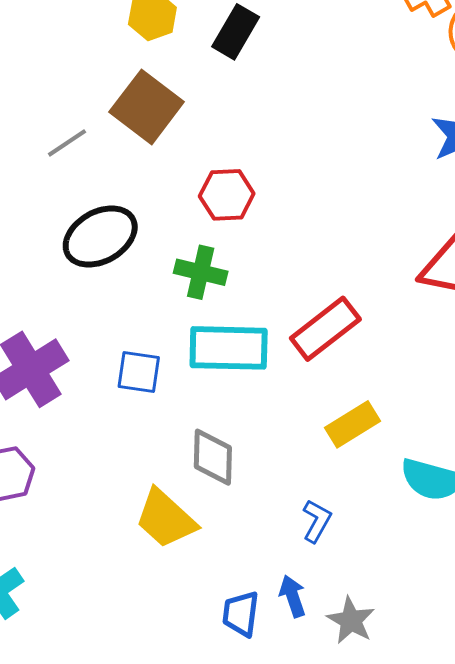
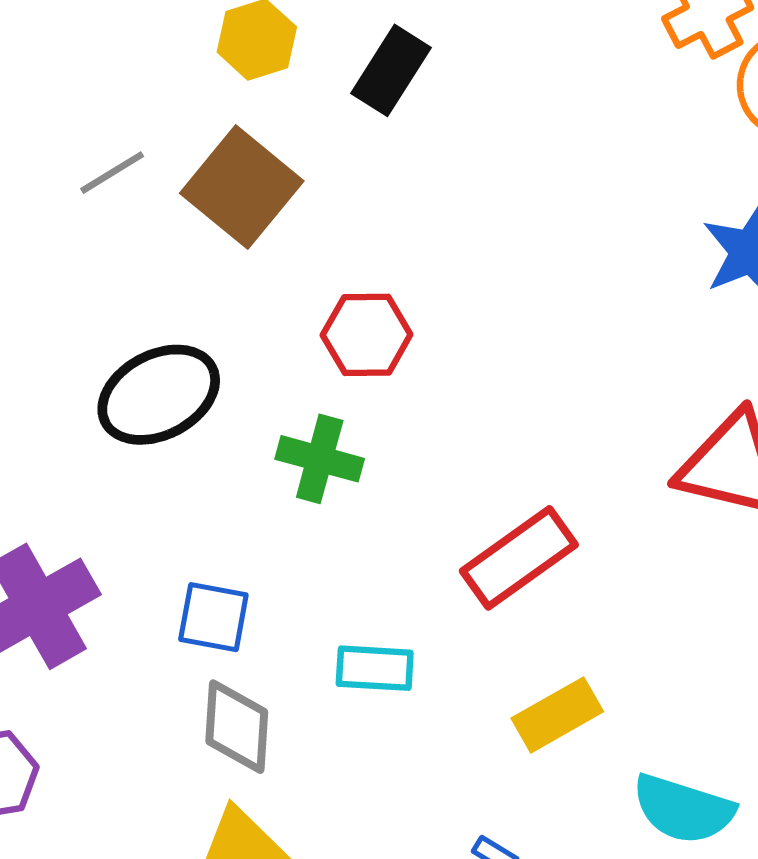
gray line: (67, 143) -> (112, 173), moved
cyan rectangle: (229, 348) -> (375, 668), moved, size x0.6
gray diamond: (213, 457) -> (237, 727), moved

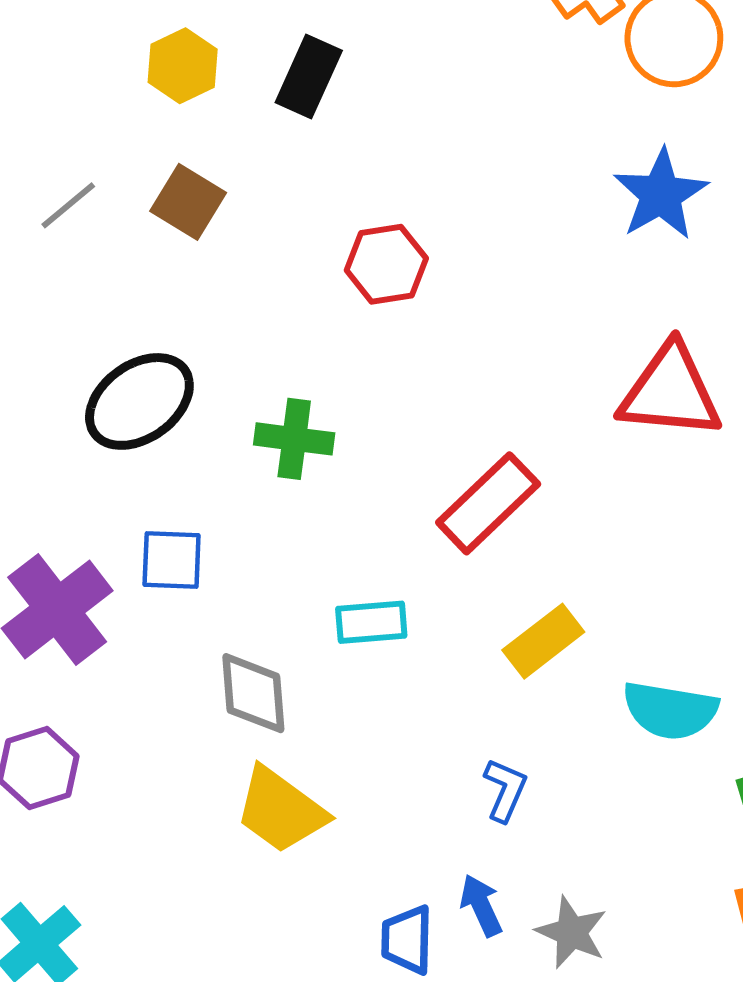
brown square: (242, 187) -> (188, 202), size x0.7
red hexagon: (367, 335) -> (386, 264), moved
blue square: (213, 617) -> (172, 560), moved

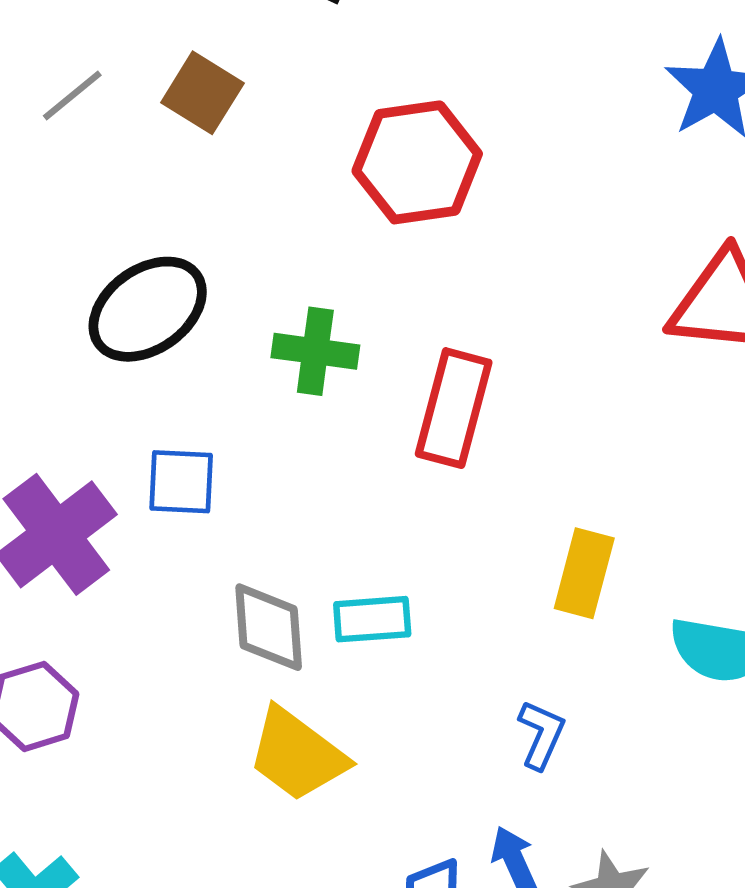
red hexagon: (386, 264) -> (417, 162), size x1.4
red rectangle: (488, 503) -> (454, 408), moved, turned -32
cyan rectangle: (371, 622) -> (372, 619), moved
yellow rectangle: (543, 641) -> (584, 573), turned -38

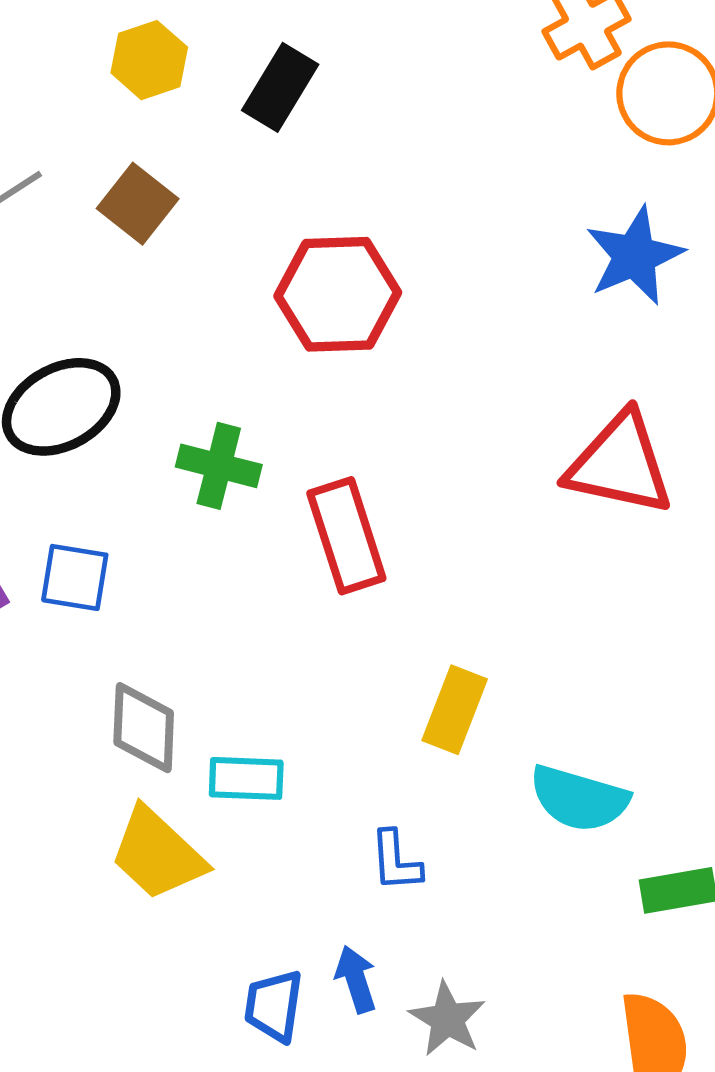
red rectangle: (454, 408) -> (346, 536), turned -39
cyan rectangle: (372, 619) -> (246, 778), moved
blue L-shape: (541, 735) -> (396, 861), turned 146

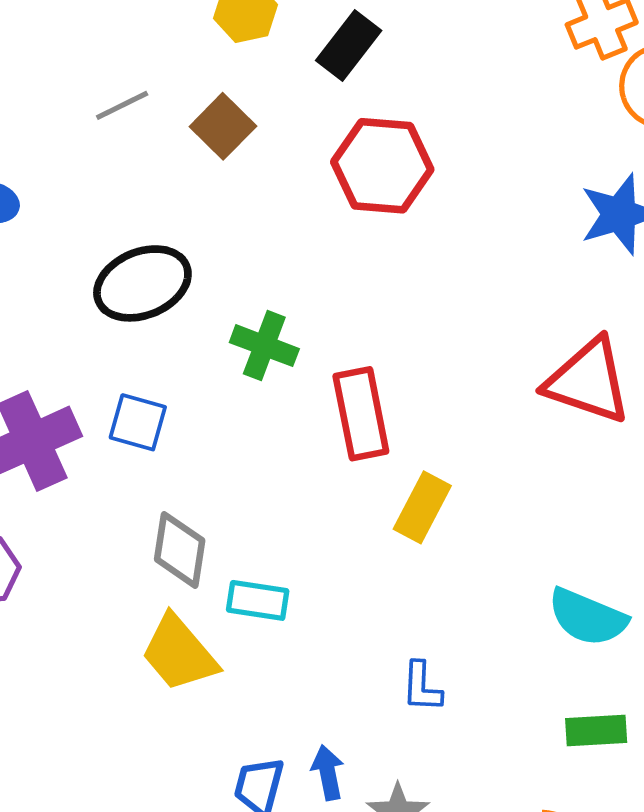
red hexagon: (338, 294) -> (382, 166), moved
yellow rectangle: (455, 710) -> (422, 507), moved
cyan semicircle: (579, 799) -> (587, 617), moved
blue L-shape: (396, 861) -> (422, 687), moved

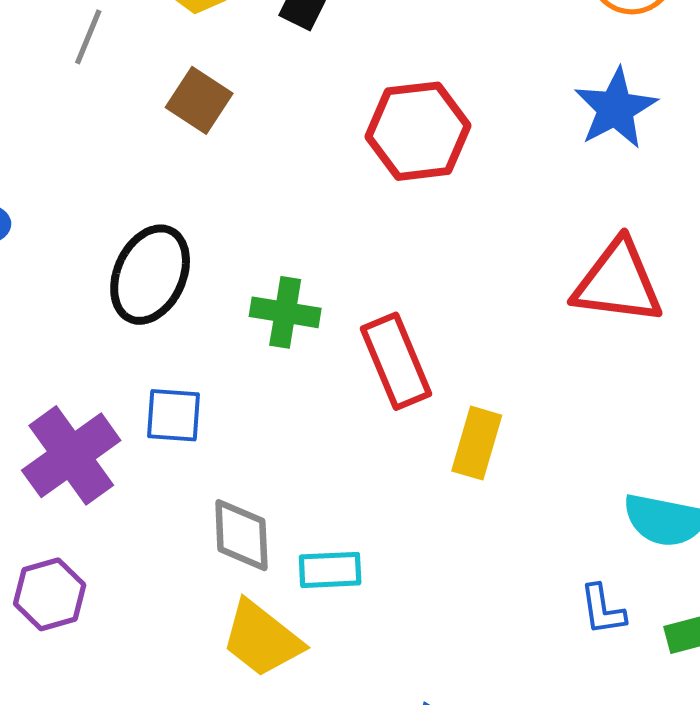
gray line: (122, 105) -> (88, 37), moved, turned -30
red hexagon: (382, 166) -> (418, 131), moved
black ellipse: (142, 283) -> (150, 275), turned -32
blue L-shape: (422, 687) -> (603, 610), moved

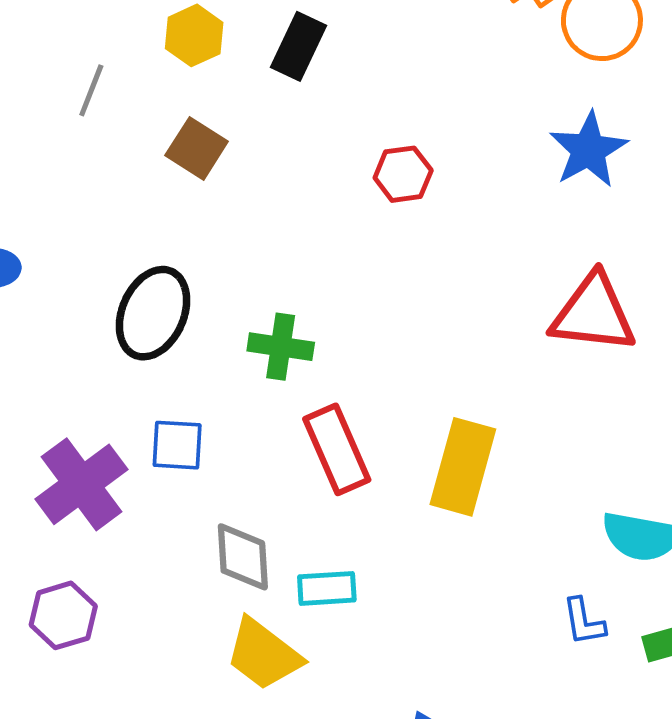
red hexagon: (418, 131) -> (403, 174), size x0.6
red rectangle: (396, 361) -> (337, 449), moved
yellow rectangle: (477, 443) -> (463, 467), size x1.4

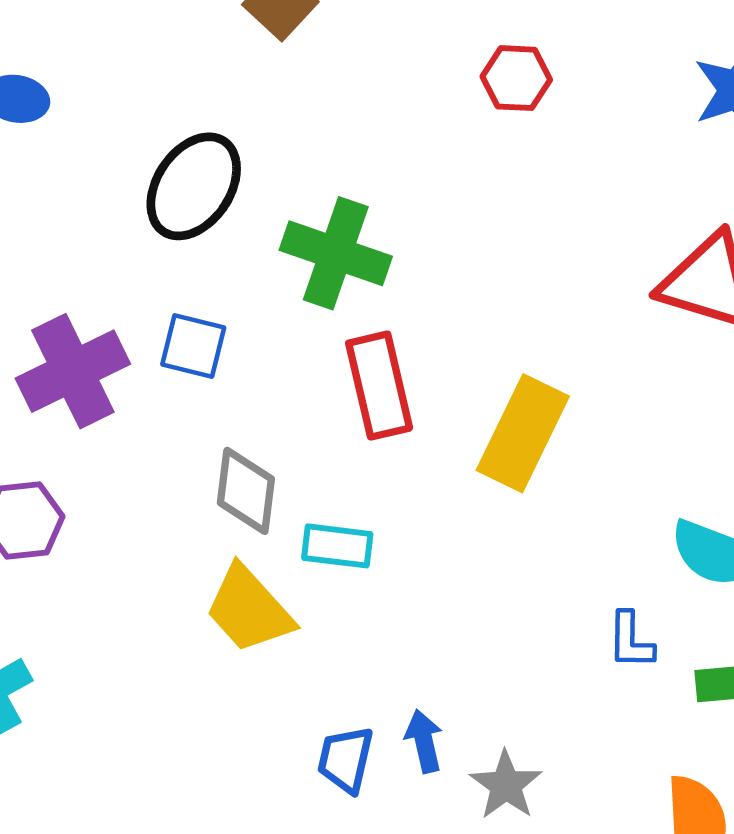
green cross: (281, 347) -> (336, 253), size x1.4

